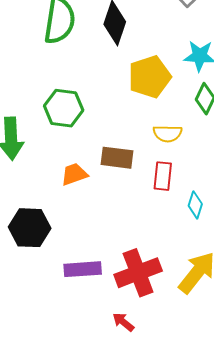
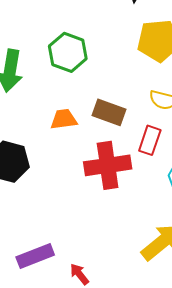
purple rectangle: (83, 269) -> (35, 256), moved, turned -30
red cross: (138, 273) -> (108, 165), moved

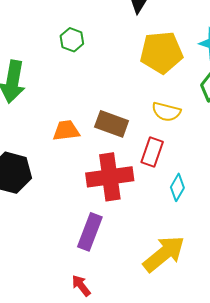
green hexagon: (68, 52) -> (72, 40), moved, size x0.6
purple rectangle: (35, 256) -> (90, 232), moved, turned -48

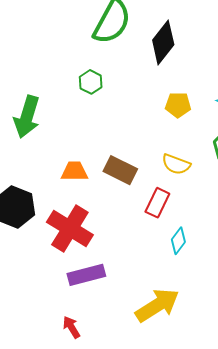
yellow pentagon: (161, 52) -> (178, 105), size x0.6
red cross: (110, 177) -> (70, 229), moved, turned 33
purple rectangle: (90, 232) -> (86, 275), turned 48

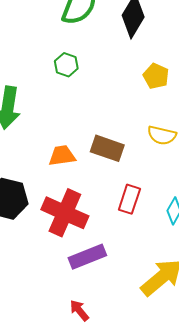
yellow pentagon: (178, 105) -> (156, 76), turned 30
red rectangle: (157, 203) -> (129, 199), moved

